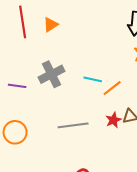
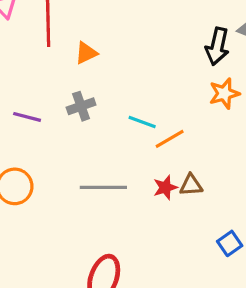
orange triangle: (51, 25) -> (86, 53), moved
gray cross: (51, 74) -> (81, 106), size x0.7

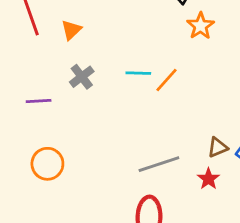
brown triangle: (191, 185) -> (218, 147), moved
gray line: (103, 187) -> (159, 164), moved
red star: (165, 187) -> (208, 179), moved

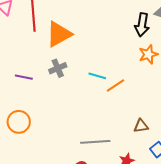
orange triangle: (71, 30) -> (59, 34), size x1.8
brown triangle: (218, 147) -> (141, 126), moved

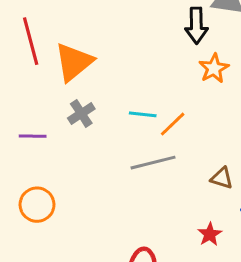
brown triangle: (141, 126) -> (222, 178), turned 35
gray line: (95, 142) -> (153, 163), moved

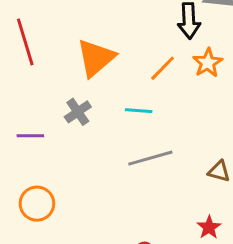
orange triangle: (74, 62) -> (96, 58), moved
orange line: (173, 124) -> (163, 68), moved

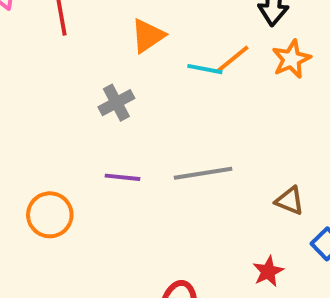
orange triangle: (96, 58) -> (148, 36), size x0.7
cyan line: (139, 111) -> (205, 69), moved
purple line: (30, 136) -> (122, 177), moved

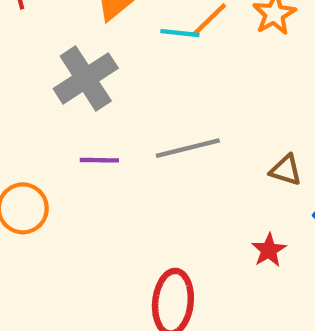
gray cross: (116, 103) -> (86, 78), size x1.6

